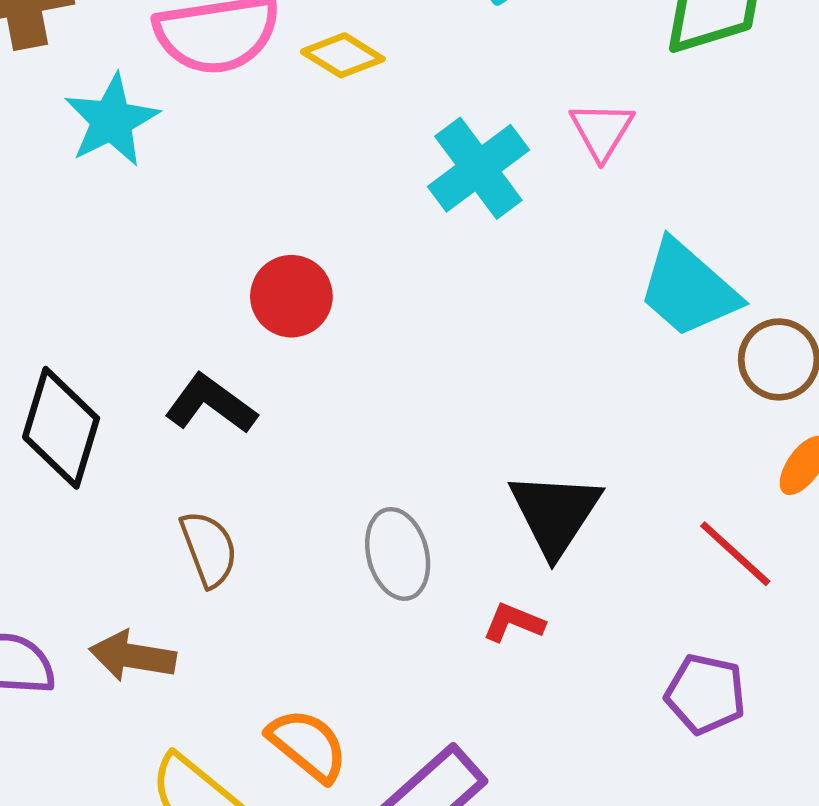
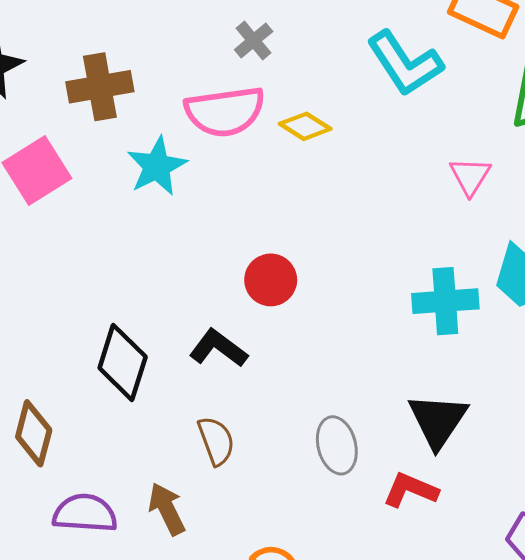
cyan cross: (478, 168) -> (445, 301), moved, turned 32
red L-shape: (514, 623) -> (410, 490), size x1.4
brown arrow: (133, 656) -> (167, 509), turned 54

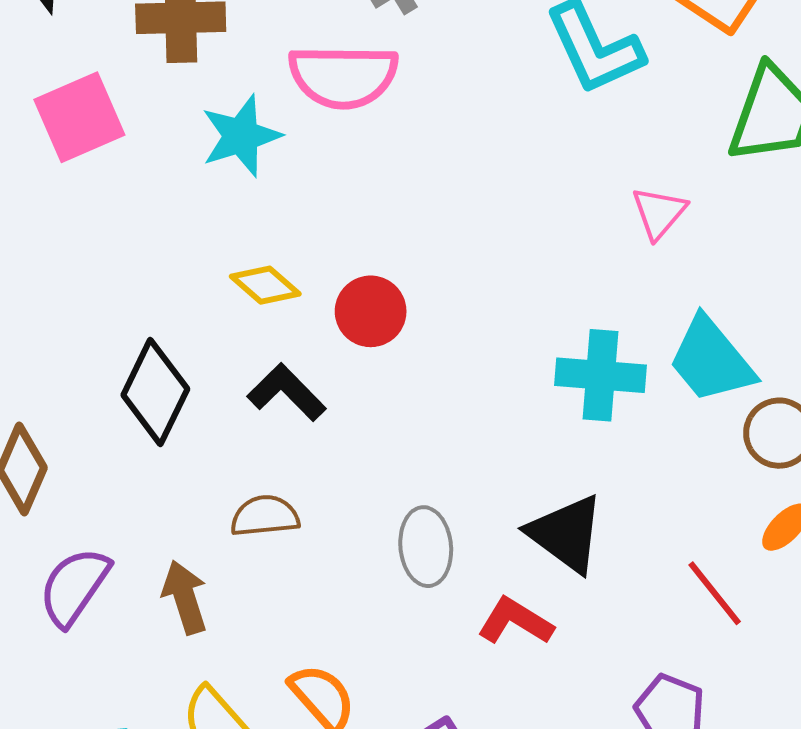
yellow diamond: (305, 126) -> (265, 285), moved
black triangle: (438, 421) -> (566, 534), turned -36
brown semicircle: (216, 441) -> (265, 516), turned -84
purple semicircle: (85, 513) -> (74, 587), turned -68

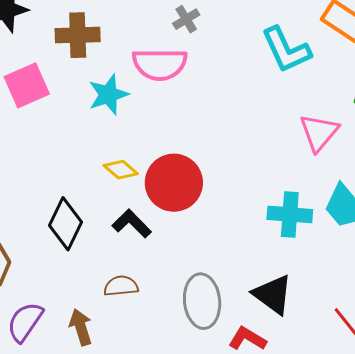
pink triangle: (659, 213) -> (319, 132), size x1.4
red circle: (371, 311) -> (174, 183), size x1.6
gray ellipse: (426, 547) -> (202, 301), size x1.4

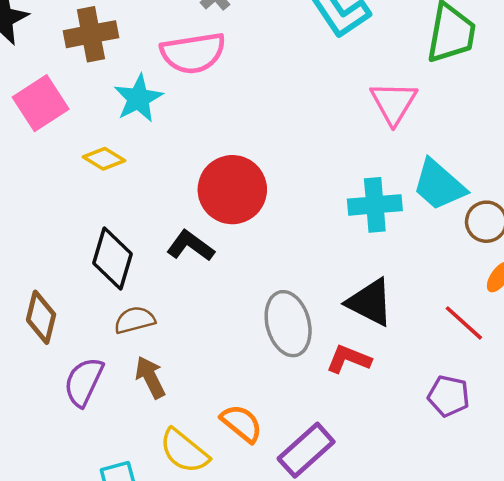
yellow diamond: (121, 170) -> (104, 159), moved
brown semicircle: (121, 286) -> (135, 320), moved

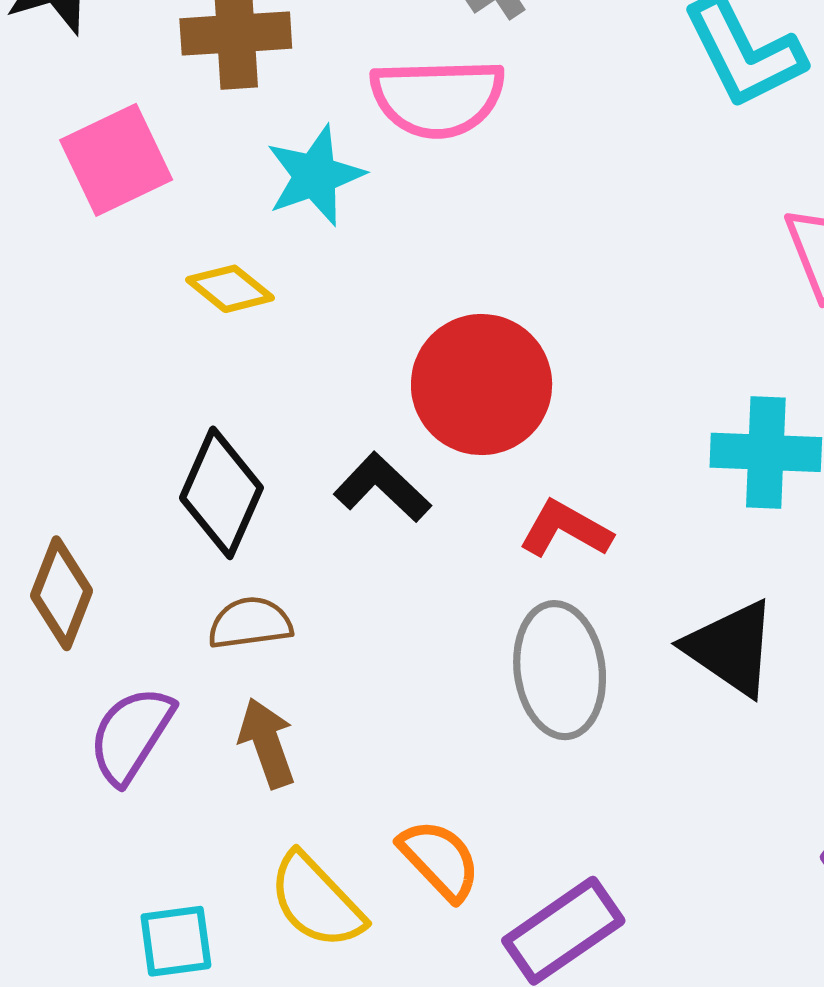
red L-shape: (349, 359) -> (566, 529), moved

